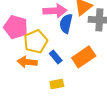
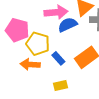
blue semicircle: (66, 24) -> (68, 25), turned 54
yellow pentagon: (36, 41) -> (38, 44), turned -30

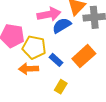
yellow rectangle: (61, 85) -> (61, 87), turned -40

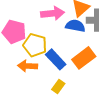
blue semicircle: (62, 25) -> (75, 26), moved, turned 36
blue rectangle: (56, 60) -> (56, 59), size x1.5

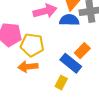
orange rectangle: (84, 58) -> (82, 51), size x0.7
blue rectangle: (56, 59) -> (71, 63), moved

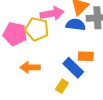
yellow pentagon: (32, 45) -> (37, 29), moved
orange rectangle: (82, 51) -> (86, 56), turned 42

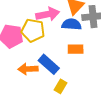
orange rectangle: (86, 56) -> (76, 49), moved
blue rectangle: (73, 68) -> (49, 64), moved

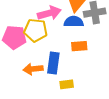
blue rectangle: (49, 64) -> (53, 63), turned 60
yellow rectangle: (60, 86) -> (67, 84), turned 56

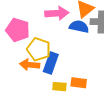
yellow pentagon: (36, 30) -> (39, 49), moved
orange rectangle: (79, 46) -> (79, 83), moved

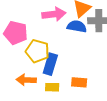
orange arrow: (30, 65) -> (26, 80), moved
yellow rectangle: (59, 87) -> (52, 87), moved

